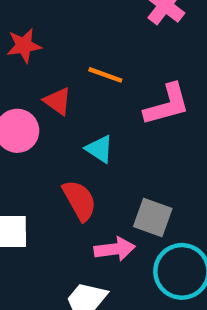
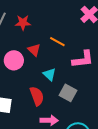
gray square: (153, 217) -> (68, 93), moved

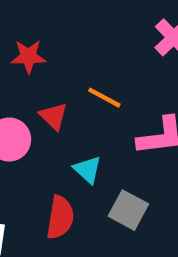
red semicircle: (37, 96) -> (60, 217), turned 30

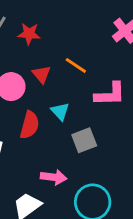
gray square: (128, 210) -> (84, 140), turned 35
red semicircle: (60, 217) -> (30, 125), moved

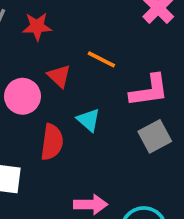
gray square: (84, 140) -> (155, 136), moved

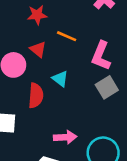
red star: (37, 27) -> (37, 15), moved
pink L-shape: (149, 91) -> (101, 56), turned 124

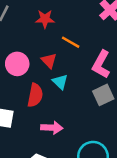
red triangle: (38, 49) -> (49, 61), moved
pink arrow: (65, 137) -> (52, 128), moved

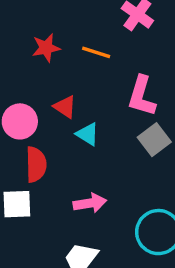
orange line: (71, 42) -> (96, 52), moved
red semicircle: (35, 95) -> (36, 164), moved

